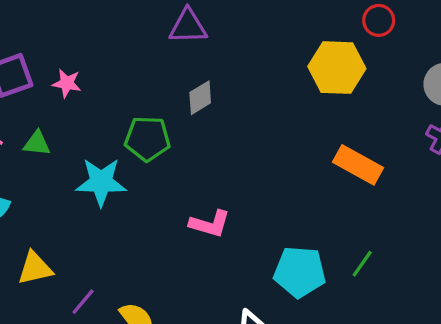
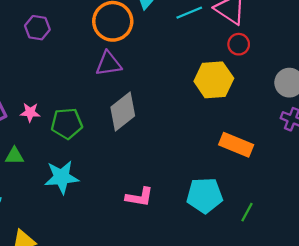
gray diamond: (200, 98) -> (123, 112), size x1.6
green pentagon: (147, 139) -> (67, 123), moved
cyan pentagon: (300, 272) -> (205, 195), moved

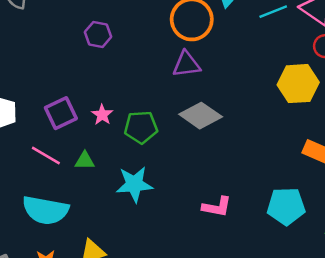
purple hexagon: (37, 28) -> (98, 34), moved
pink star: (30, 112) -> (102, 115), turned 30
gray diamond: (123, 112) -> (201, 116), turned 72

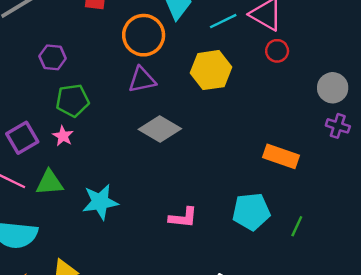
yellow hexagon: (298, 84) -> (211, 70), moved
green pentagon: (141, 127) -> (72, 100), moved
green triangle: (85, 161) -> (50, 183), size x1.4

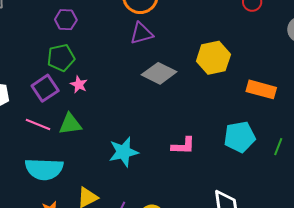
yellow hexagon: (211, 70) -> (213, 58), moved
green pentagon: (72, 100) -> (61, 58), moved
cyan star: (100, 202) -> (124, 152), moved

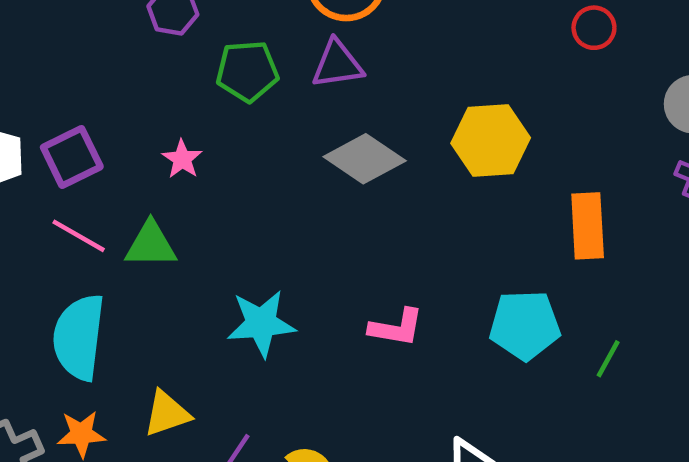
green pentagon: (61, 58) -> (247, 71), moved
purple square: (45, 88) -> (72, 157), moved
orange rectangle: (261, 89) -> (588, 226), turned 64
cyan semicircle: (44, 169) -> (79, 337), turned 87

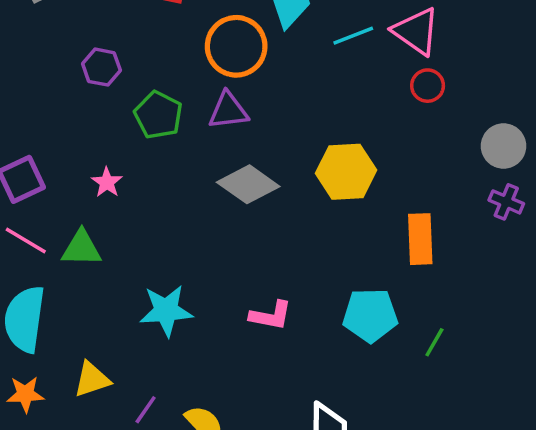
green pentagon: (247, 71) -> (158, 115), turned 30

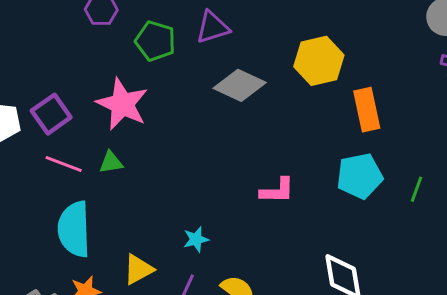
pink star: (107, 182) -> (122, 104), size x2.0
orange rectangle: (420, 239) -> (367, 110), moved
green triangle: (81, 248) -> (111, 162), size x0.7
cyan star: (166, 311) -> (196, 239), moved, size x0.6

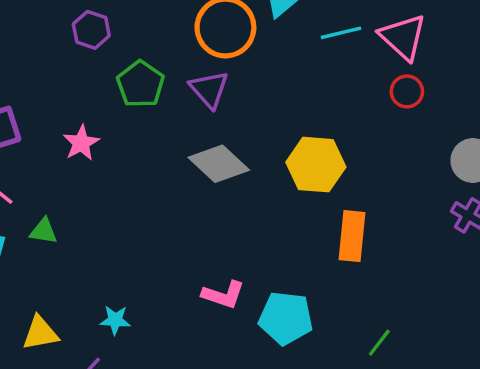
purple triangle: (213, 27) -> (209, 89), turned 48
pink star: (122, 104) -> (81, 143), size x0.6
green triangle: (111, 162) -> (44, 231), moved
cyan pentagon: (360, 176) -> (286, 318), moved

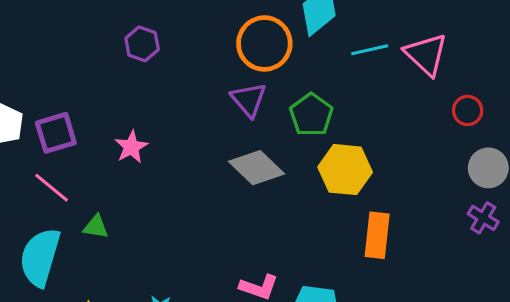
green pentagon: (140, 84) -> (311, 115), moved
red circle: (407, 91) -> (468, 110), moved

